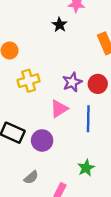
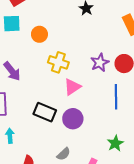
yellow cross: (29, 81) -> (58, 62), turned 36
pink triangle: (59, 109) -> (72, 87), moved

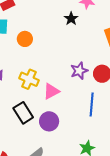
yellow cross: (58, 62) -> (29, 79), moved
black rectangle: (45, 112) -> (23, 113), turned 30

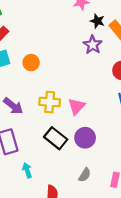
black star: (71, 19) -> (97, 21), moved
purple star: (79, 71) -> (93, 45), moved

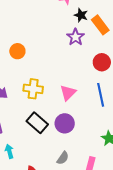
pink triangle: (77, 106) -> (68, 93), moved

